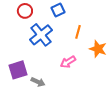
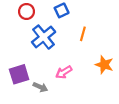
orange star: (98, 49) -> (104, 65), moved
pink arrow: (68, 62) -> (64, 72), moved

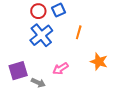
red circle: (26, 11) -> (38, 11), moved

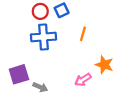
blue cross: (41, 35) -> (43, 37), turned 35
pink arrow: (61, 69) -> (83, 80), moved

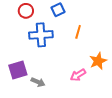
red circle: (40, 11) -> (26, 11), moved
orange star: (104, 65) -> (98, 61), turned 30

